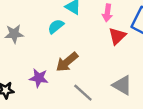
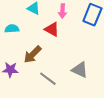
cyan semicircle: (56, 26) -> (12, 29), moved, turned 40
red triangle: (117, 36) -> (52, 29), moved, turned -42

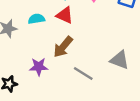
red triangle: (52, 29) -> (65, 15), moved

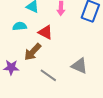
red triangle: (65, 15) -> (45, 32), moved
cyan semicircle: (36, 19) -> (20, 26), moved

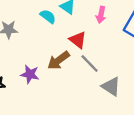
cyan semicircle: (20, 26) -> (48, 16), moved, turned 32
gray line: (48, 75) -> (90, 63), moved

